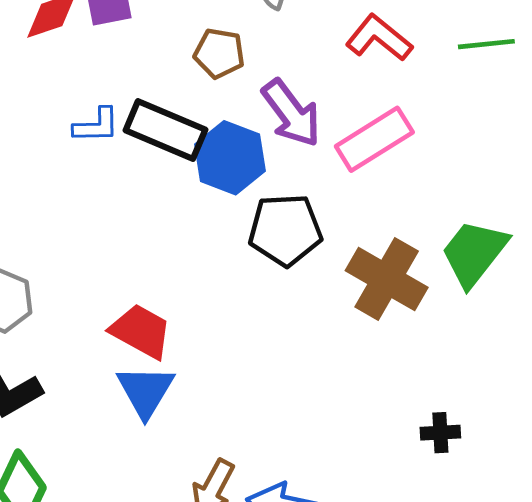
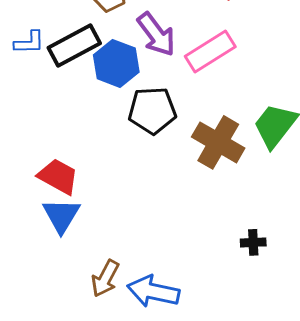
black rectangle: (165, 130) -> (74, 45), turned -51

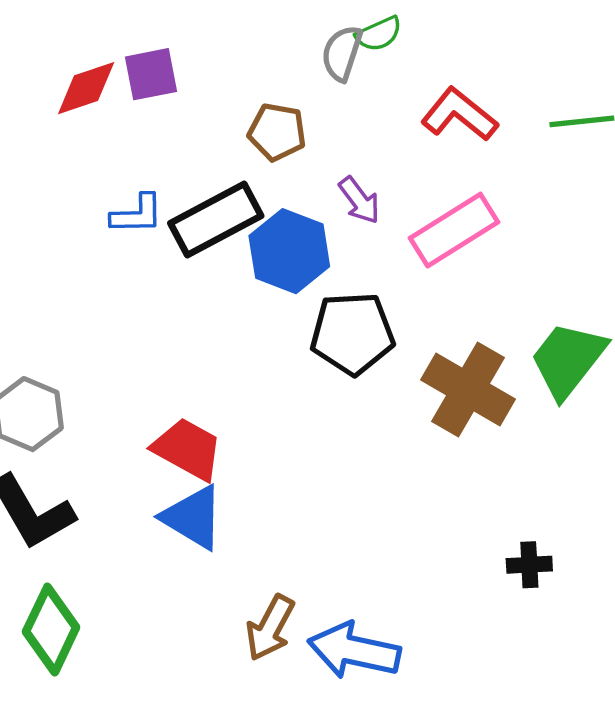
purple arrow: (156, 34) -> (359, 200), size x0.6
blue triangle: (61, 215) -> (193, 517), turned -30

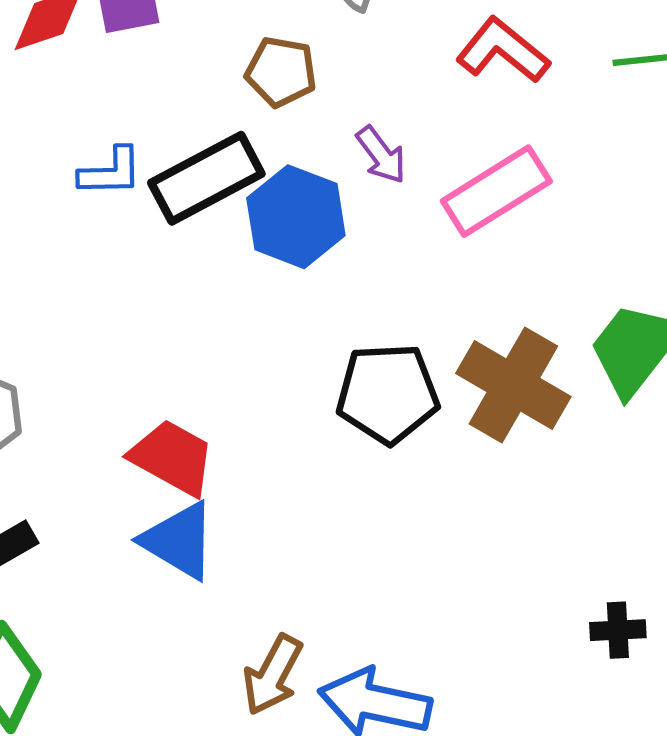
black pentagon: (352, 333) -> (388, 394), moved
black cross: (529, 565) -> (618, 630), moved

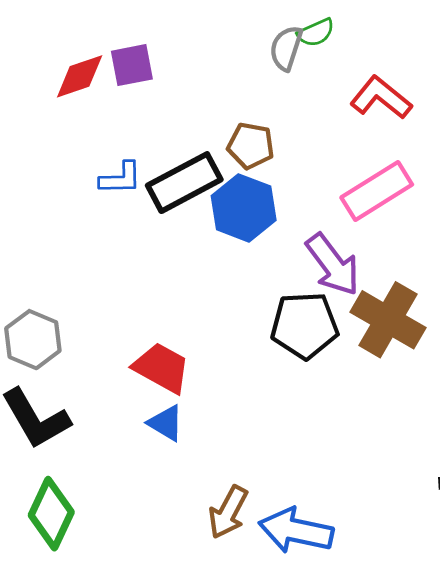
brown pentagon: (281, 72) -> (251, 146), moved
purple arrow: (381, 155) -> (333, 265), moved, size x1.6
blue triangle: (179, 541) -> (166, 423), size x0.7

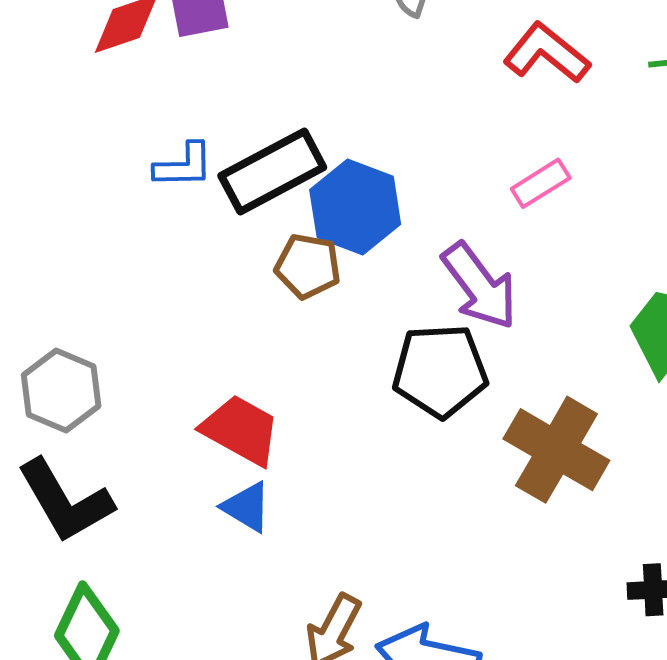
brown pentagon: (251, 146) -> (308, 266), moved
pink rectangle: (377, 191) -> (541, 183), size x0.6
brown cross: (388, 320) -> (556, 450), moved

